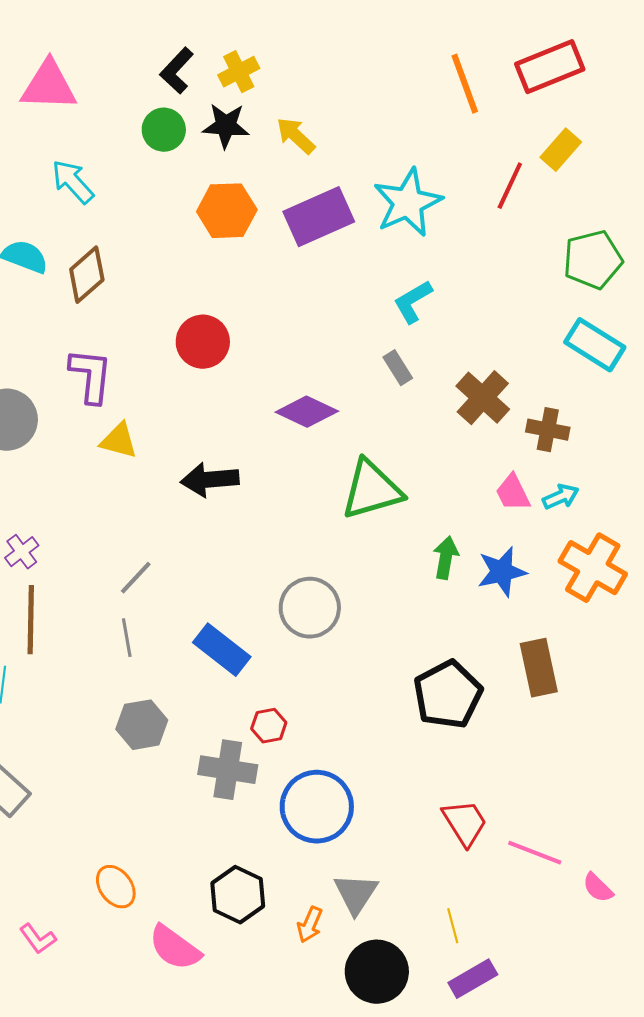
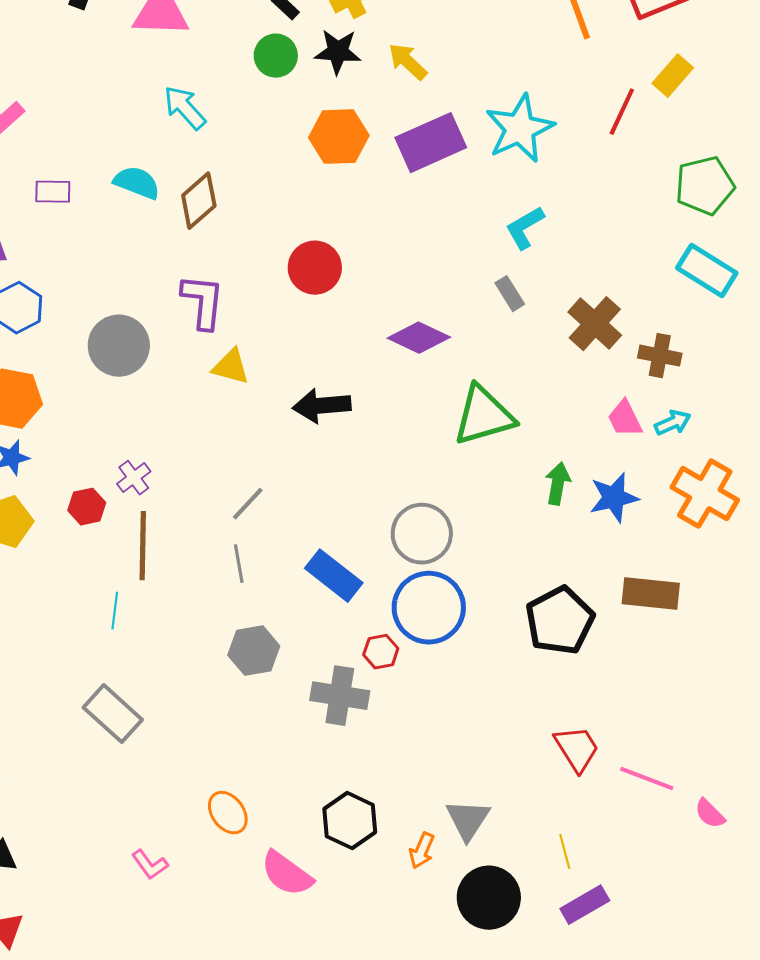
brown rectangle: (539, 668) -> (651, 594), turned -72
blue circle: (317, 807) -> (429, 608), moved

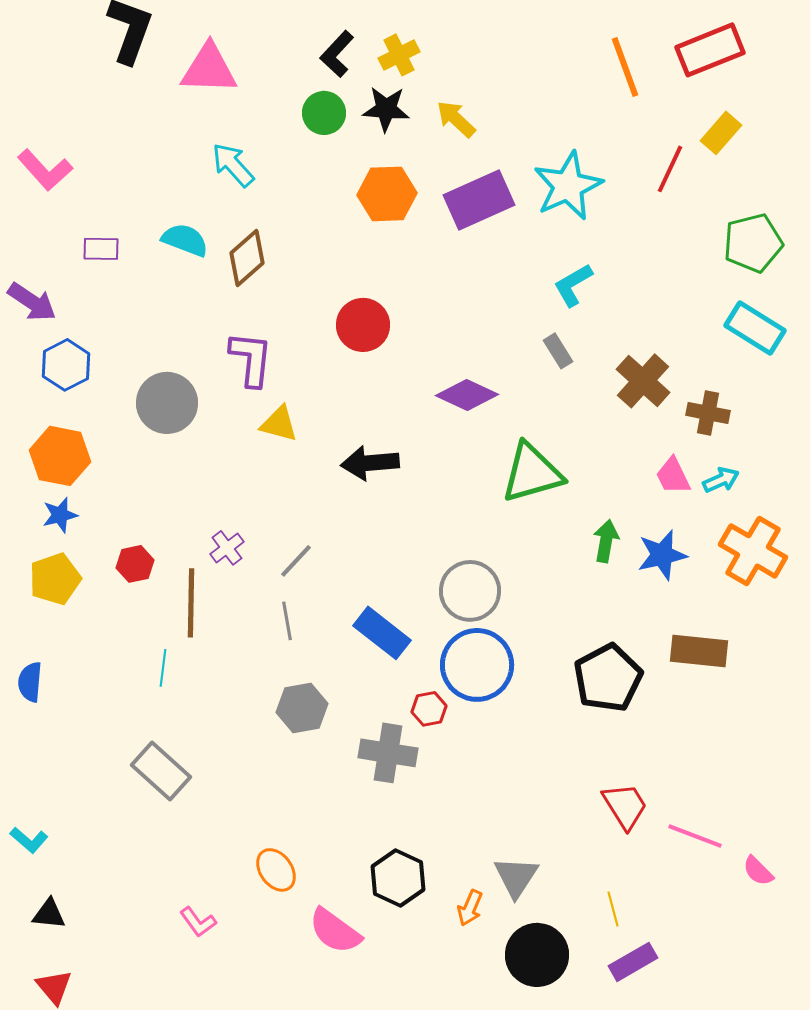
purple cross: (134, 478) -> (227, 548), moved

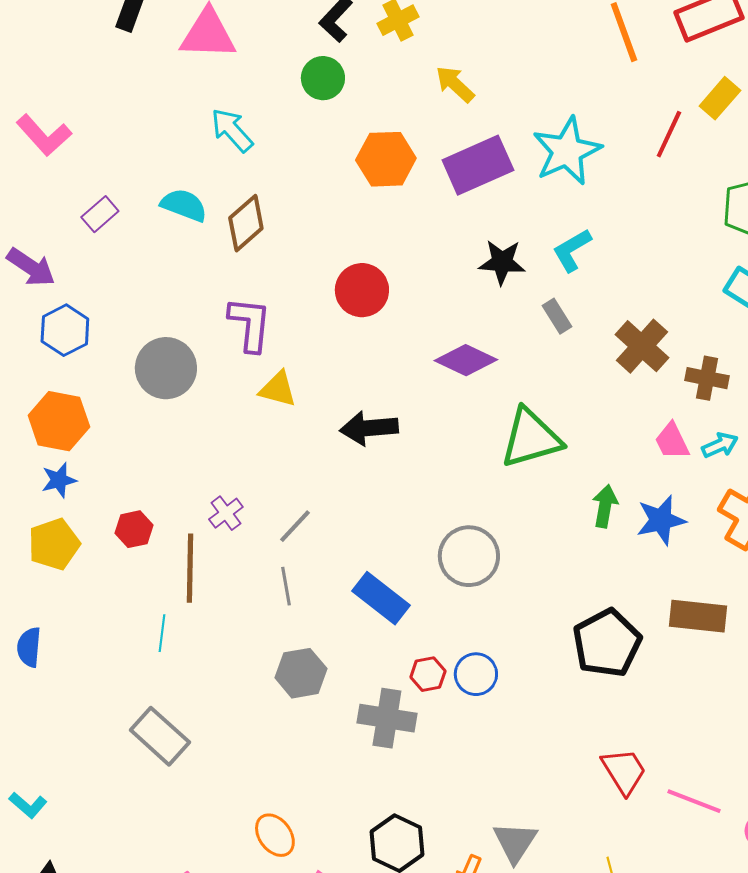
black star: (386, 109) -> (502, 262), moved
purple rectangle: (101, 249) -> (100, 214), turned -42
blue circle: (477, 665) -> (476, 674), moved, size x0.6

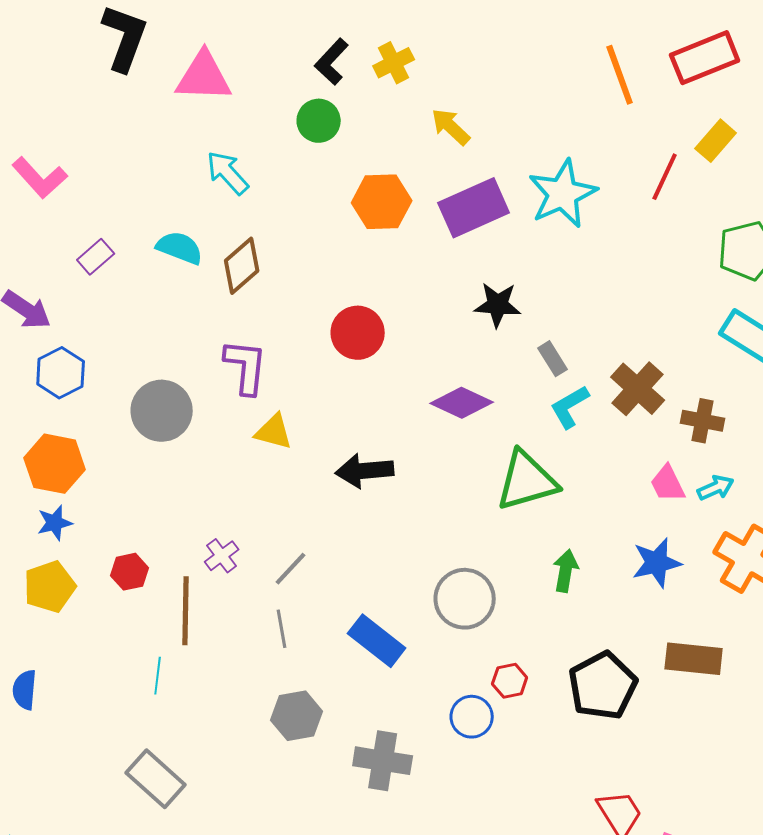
cyan L-shape: (572, 250) -> (570, 407), moved
green arrow: (605, 506) -> (566, 571), moved
red hexagon: (428, 674) -> (510, 681), moved

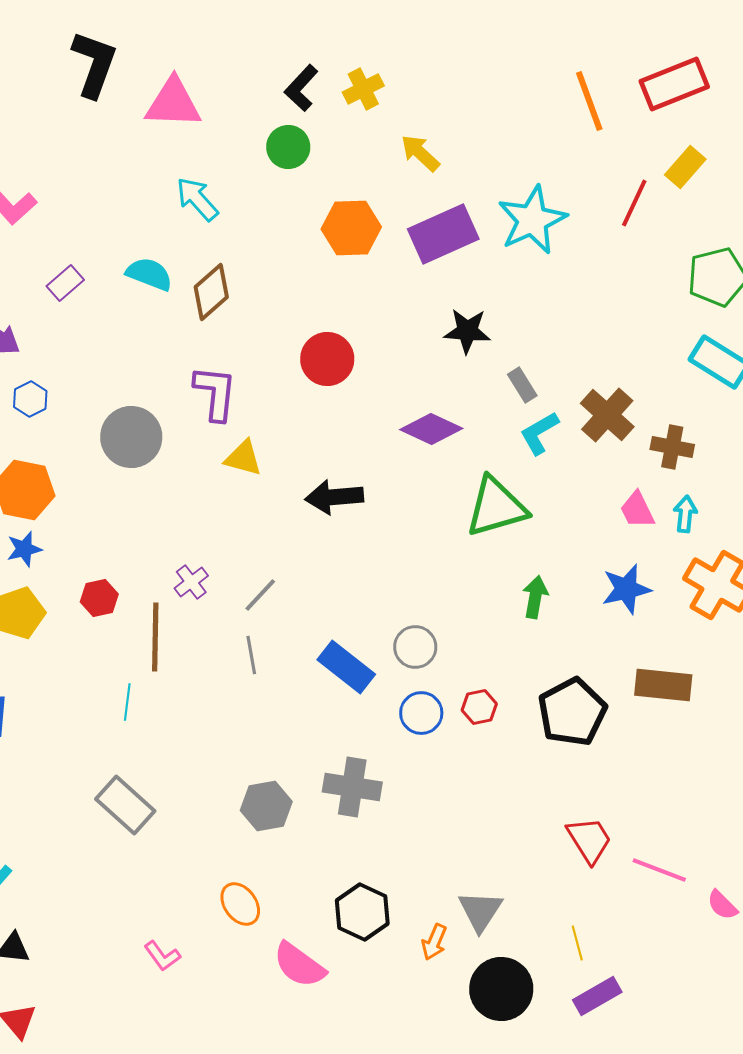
blue hexagon: (61, 373) -> (30, 399), size x0.7
cyan arrow: (716, 488) -> (685, 514), turned -60
gray circle: (465, 599) -> (415, 647), moved, size x0.7
gray hexagon: (297, 716) -> (266, 806), moved
blue circle: (472, 717) -> (421, 713), moved

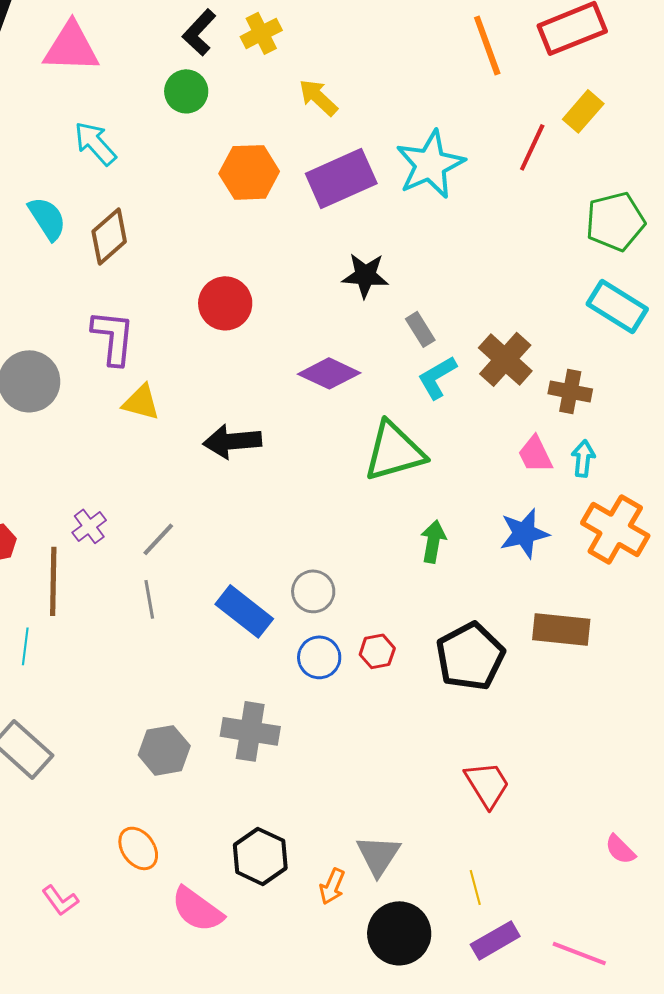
cyan semicircle: (149, 274) -> (47, 218), turned 36
pink line: (659, 870) -> (579, 953), moved

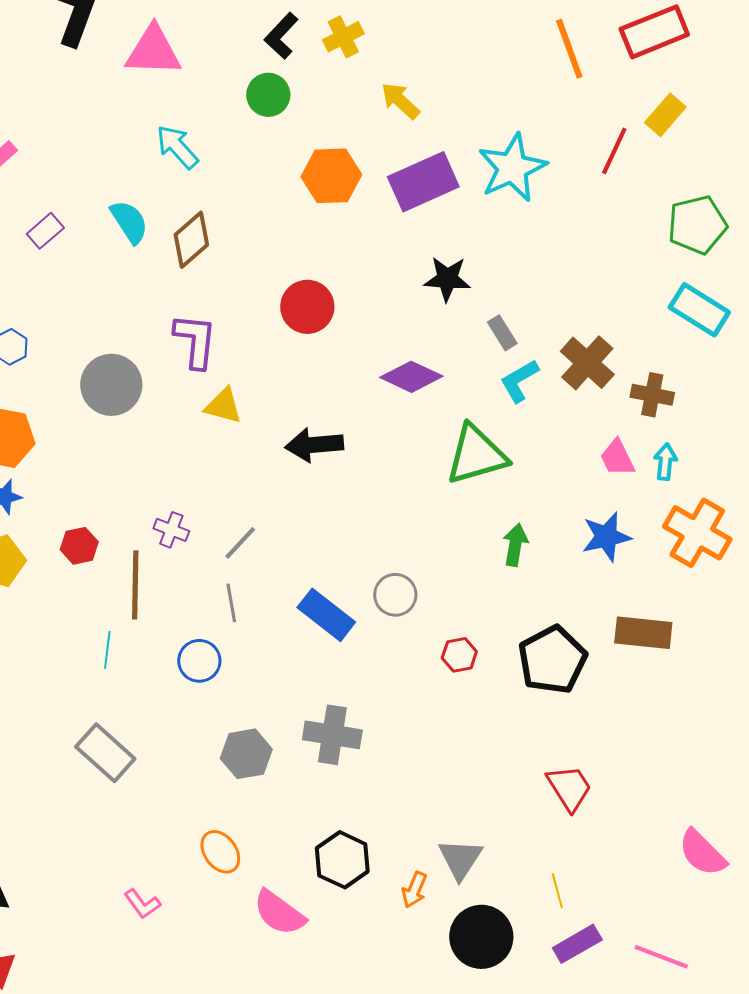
purple cross: (89, 526) -> (171, 530), turned -32
blue circle: (319, 657) -> (199, 661), moved
pink semicircle: (620, 849) -> (702, 853), size x1.6

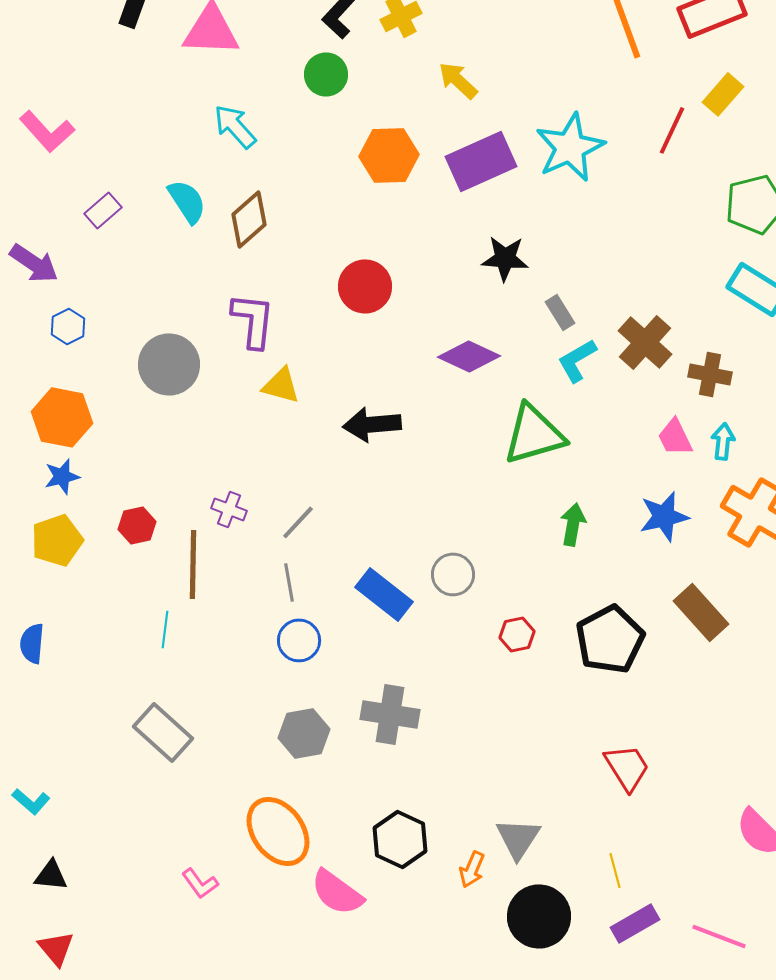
brown rectangle: (643, 633) -> (701, 612), turned 42
blue circle: (199, 661) -> (299, 640), moved
orange ellipse: (220, 852) -> (278, 831), size x1.6

